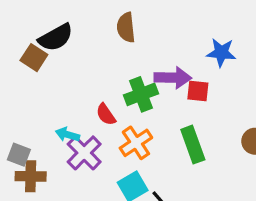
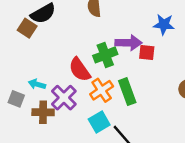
red semicircle: (106, 114) -> (80, 70), size x1.5
cyan arrow: (67, 135) -> (37, 84), moved
green rectangle: (193, 145) -> (127, 92), moved
brown cross: (31, 176) -> (43, 112), moved

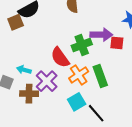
brown square: (27, 28) -> (16, 22), turned 35

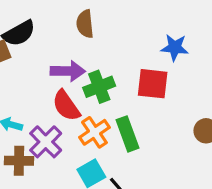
purple arrow: (101, 35) -> (68, 71), moved
red square: (117, 43) -> (153, 84), size x1.5

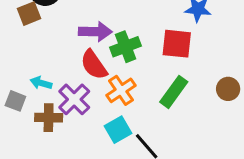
green rectangle: (127, 134) -> (174, 92), moved, turned 56

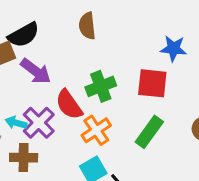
purple arrow: (95, 32) -> (36, 71), moved, turned 36
purple cross: (74, 99) -> (39, 123), moved

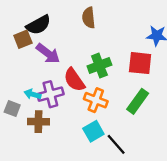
purple cross: (39, 123) -> (50, 94), turned 30
orange cross: (96, 130) -> (96, 100), turned -35

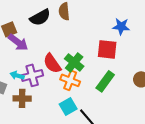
black semicircle: (38, 25) -> (40, 17), moved
purple arrow: (48, 54) -> (18, 42), moved
green cross: (99, 65) -> (74, 62), moved, turned -30

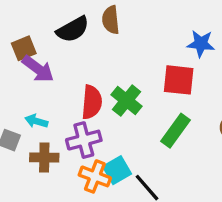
red semicircle: (52, 63) -> (92, 102), turned -140
purple cross: (32, 75) -> (84, 140), moved
orange cross: (70, 80) -> (95, 176), moved

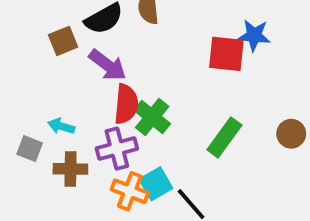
brown square: (24, 48) -> (63, 41), moved
purple arrow: (38, 69) -> (108, 65), moved
red square: (179, 80) -> (226, 54), moved
green cross: (126, 101) -> (152, 117), moved

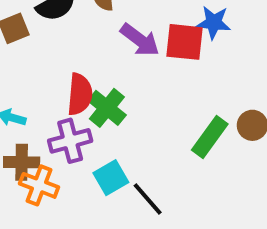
purple arrow: (108, 65) -> (140, 40), moved
green rectangle: (224, 137) -> (210, 137), moved
orange cross: (130, 191) -> (39, 185), moved

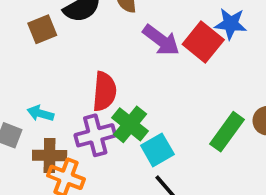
red square: (185, 42) -> (203, 42), turned 33
green cross: (107, 108) -> (130, 124), moved
cyan square: (111, 178) -> (157, 150), moved

